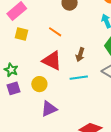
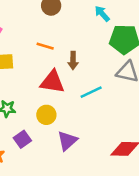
brown arrow: (80, 55) -> (73, 61), moved
purple square: (14, 88) -> (22, 139), moved

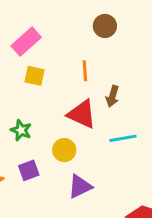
orange line: (45, 46) -> (85, 71), turned 54

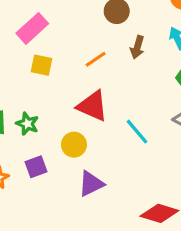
orange line: (85, 71) -> (96, 59), turned 60
brown arrow: (112, 96) -> (137, 47), moved
cyan line: (123, 138) -> (137, 132), turned 60

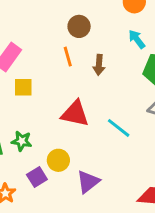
brown arrow: (137, 47) -> (99, 65), moved
orange line: (96, 59) -> (68, 57), moved, turned -60
yellow circle: (74, 145) -> (58, 160), moved

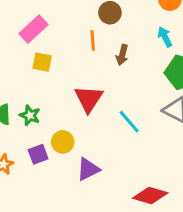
red triangle: (75, 114) -> (89, 99), turned 40

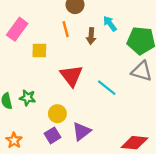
cyan arrow: (165, 37) -> (110, 24), moved
yellow square: (42, 62) -> (39, 51), moved
purple square: (38, 154) -> (52, 135), moved

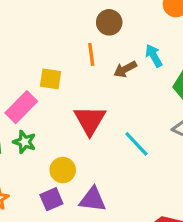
pink rectangle: (17, 29) -> (21, 107), moved
brown arrow: (91, 36) -> (125, 69), turned 49
purple triangle: (82, 131) -> (93, 199), turned 36

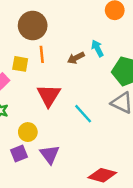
brown circle: (109, 22) -> (33, 26), moved, size x1.5
orange line: (91, 54) -> (42, 54), moved
purple triangle: (93, 199) -> (50, 154), turned 45

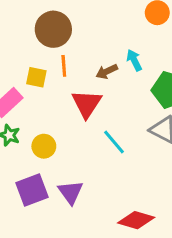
red triangle: (49, 95) -> (87, 104), moved
yellow circle: (28, 132) -> (44, 146), moved
purple square: (19, 154) -> (32, 190), size x1.5

